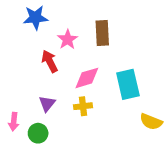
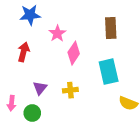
brown rectangle: (102, 33) -> (111, 28), moved
red arrow: (50, 61) -> (24, 52), moved, turned 42
pink diamond: (87, 78) -> (74, 53), moved, turned -40

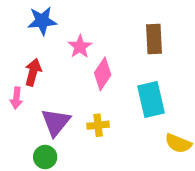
purple triangle: (40, 88) -> (56, 122), size x1.5
pink arrow: (12, 103) -> (16, 98), moved

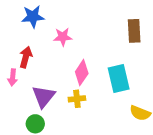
brown rectangle: (154, 39) -> (134, 31), moved
pink star: (80, 47) -> (63, 37), turned 30
pink diamond: (103, 74) -> (82, 73), moved

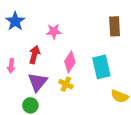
blue star: (33, 17) -> (15, 21), moved, turned -30
red arrow: (26, 57) -> (34, 55), moved
yellow cross: (77, 99) -> (66, 84), turned 32

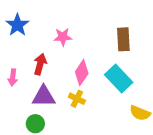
brown rectangle: (115, 26) -> (123, 39), moved
cyan rectangle: (101, 67) -> (119, 79), turned -30
purple triangle: (38, 82) -> (44, 96), turned 50

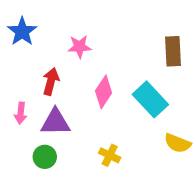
brown rectangle: (123, 39) -> (173, 51), moved
pink arrow: (13, 77) -> (21, 113), moved
yellow cross: (77, 99) -> (110, 155), moved

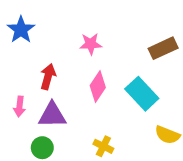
pink star: (79, 47) -> (91, 44), moved
brown rectangle: (173, 51) -> (163, 48), turned 68

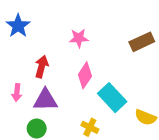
cyan rectangle: (142, 94) -> (112, 98), moved

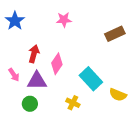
pink star: (79, 38) -> (64, 20), moved
pink diamond: (85, 75) -> (57, 64), moved
pink arrow: (17, 93) -> (14, 75), turned -40

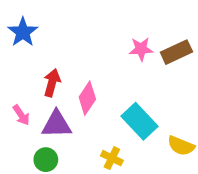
pink star: (64, 20) -> (141, 49), moved

